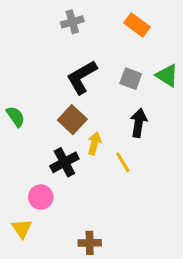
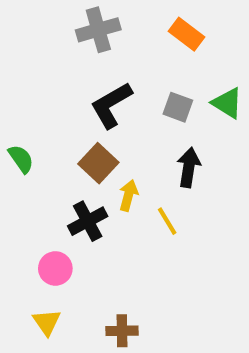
gray cross: (72, 22) -> (98, 30), size x1.4
yellow triangle: (22, 229) -> (47, 322), moved

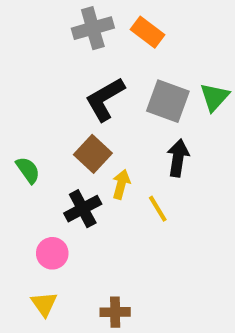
orange rectangle: (186, 34) -> (148, 32), moved
green triangle: (227, 103) -> (215, 97), turned 40
gray square: (178, 107) -> (168, 101), size x1.5
green semicircle: (21, 159) -> (28, 170), moved

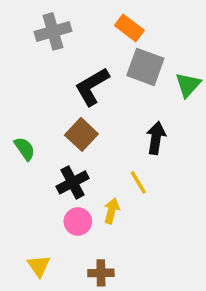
gray cross: (93, 28) -> (53, 31), moved
gray square: (168, 101) -> (145, 67), moved
yellow arrow: (121, 184) -> (112, 211), moved
pink circle: (52, 253) -> (78, 221), moved

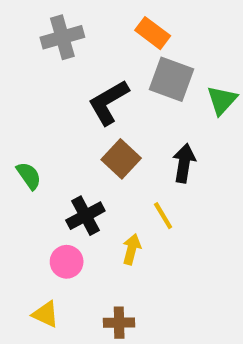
brown square: (81, 134) -> (121, 159), moved
pink circle: (78, 221) -> (67, 262), moved
yellow triangle: (39, 266) -> (46, 314), turned -30

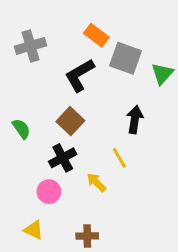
orange rectangle: (153, 33) -> (96, 35), moved
gray cross: (62, 37) -> (31, 46), moved
brown square: (121, 159) -> (70, 121), moved
yellow arrow: (132, 249) -> (96, 182), turned -60

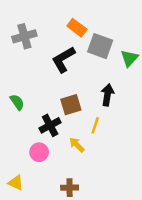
brown square: (70, 121) -> (71, 105), moved, turned 30
yellow line: (119, 158) -> (95, 125), turned 49
yellow triangle: (34, 230) -> (16, 183), moved

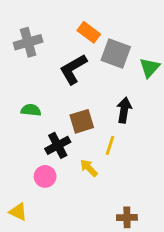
green semicircle: (17, 102) -> (31, 110), moved, turned -49
brown cross: (70, 188) -> (127, 217), moved

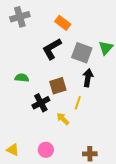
gray cross: (28, 42) -> (20, 17), moved
gray square: (116, 54) -> (82, 53), moved
pink circle: (45, 176) -> (46, 150), moved

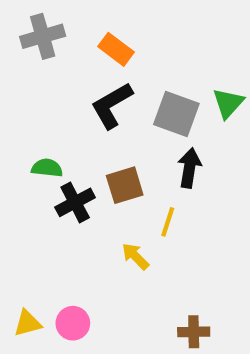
orange rectangle: (63, 23) -> (116, 49), moved
black cross: (41, 103) -> (75, 202), moved
yellow triangle: (13, 150) -> (28, 323), turned -40
pink circle: (46, 150) -> (73, 323), moved

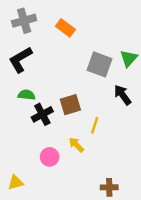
black L-shape: (112, 105) -> (20, 60), moved
black arrow: (189, 168) -> (123, 95), moved, turned -45
pink circle: (73, 323) -> (50, 157), moved

